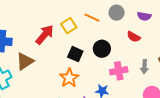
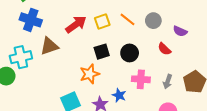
black square: (75, 54) -> (102, 52), turned 35

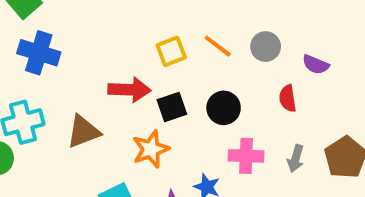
red arrow: (76, 24) -> (129, 90), moved, turned 40
brown triangle: (49, 46) -> (83, 132), moved
red semicircle: (164, 49) -> (288, 98), turned 40

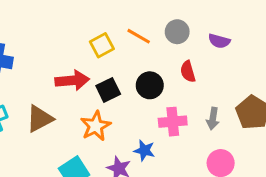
red semicircle: (288, 98) -> (188, 72), moved

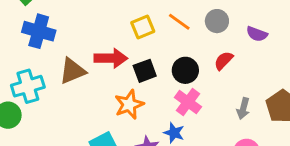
red semicircle: (188, 72) -> (224, 61), turned 55
brown triangle: (40, 119) -> (72, 71), moved
pink cross: (173, 122) -> (188, 102), moved, turned 36

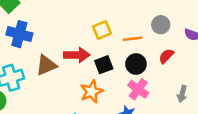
orange line: (179, 22) -> (133, 39), moved, turned -42

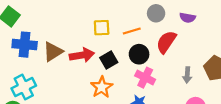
yellow square: (102, 30) -> (102, 28), turned 30
red semicircle: (166, 56) -> (166, 42), size x1.5
brown triangle: (46, 65) -> (53, 52), moved

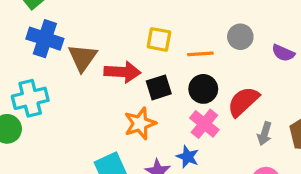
red semicircle: (166, 42) -> (243, 102), moved
brown triangle: (53, 52) -> (83, 58), turned -35

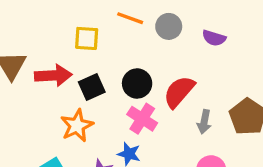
orange line: (200, 54) -> (130, 18), moved, turned 30

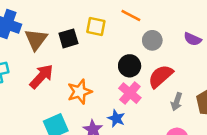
gray circle: (169, 26) -> (152, 40), moved
red arrow: (53, 75) -> (42, 76), moved, turned -52
black square: (92, 87) -> (68, 38), moved

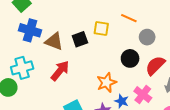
brown triangle: (36, 39) -> (54, 41), turned -42
orange star: (80, 92) -> (107, 82), moved
pink cross: (130, 93) -> (143, 94), moved

